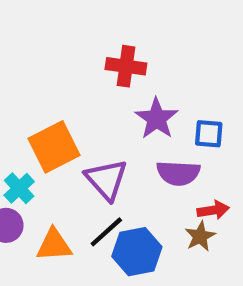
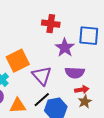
blue square: (209, 134) -> (89, 36), moved, size x1.5
red arrow: (213, 210) -> (82, 90), moved

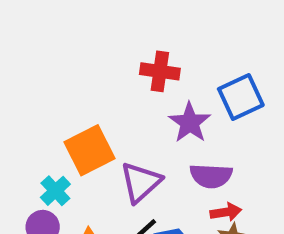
blue square: (89, 36) -> (241, 97), turned -30
purple triangle: (42, 76) -> (141, 182), turned 30

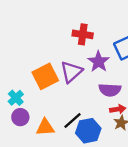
purple triangle: (141, 182) -> (71, 72), moved
cyan cross: (55, 191) -> (16, 98), moved

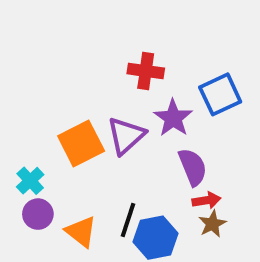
purple semicircle: (110, 90) -> (193, 167), turned -115
black line: (72, 121) -> (128, 220), turned -30
orange triangle: (45, 127) -> (81, 232), turned 42

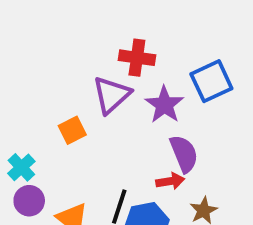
purple triangle: (126, 136) -> (111, 95), moved
orange square: (81, 143) -> (72, 130), size x0.6
red arrow: (206, 200) -> (170, 181), moved

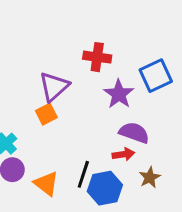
purple triangle: (111, 95) -> (54, 86), moved
purple semicircle: (184, 154) -> (134, 133), turned -48

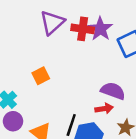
purple triangle: (54, 86) -> (52, 23), moved
purple star: (119, 94) -> (100, 29), moved

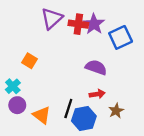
orange square: (41, 76) -> (29, 61), moved, turned -32
purple semicircle: (113, 91) -> (96, 67), moved

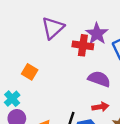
red cross: (78, 24) -> (83, 45), moved

